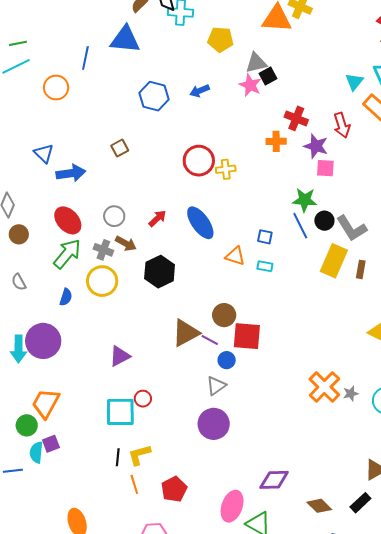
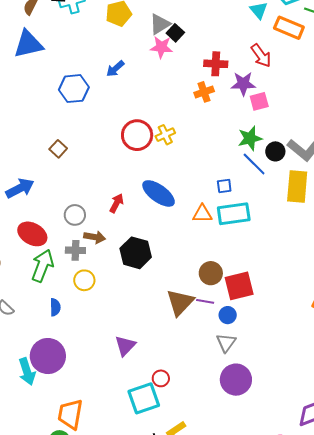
cyan rectangle: (265, 266) -> (234, 214), size x2.0
yellow circle: (102, 281) -> (84, 280), size x0.7

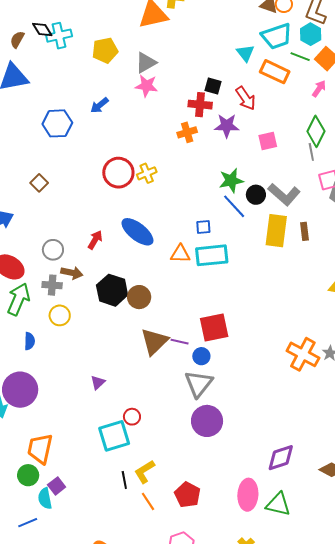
black square: (175, 33) -> (213, 86), moved, turned -30
pink square: (259, 101) -> (268, 141), moved
brown circle: (211, 273) -> (139, 297), moved
gray triangle: (226, 343) -> (199, 384), size x1.4
purple triangle: (125, 346) -> (98, 382), size x0.7

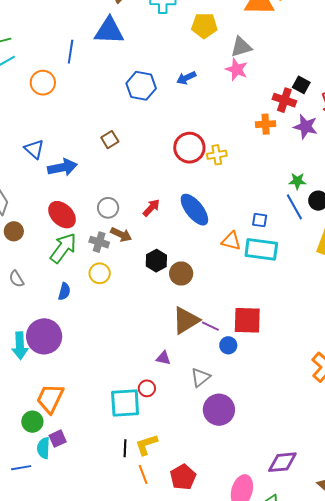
green star: (231, 181) -> (297, 181), size x0.7
black hexagon: (112, 290) -> (156, 261), size x0.7
purple triangle: (98, 382) -> (163, 358), moved, turned 42
gray triangle: (199, 384) -> (200, 377), moved, size x0.7

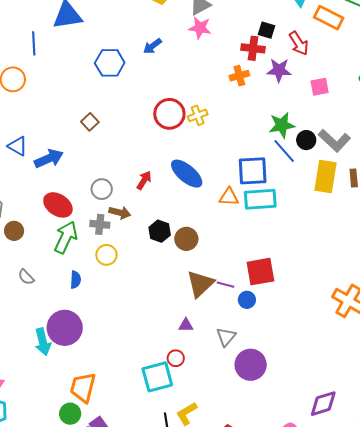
green star: (297, 181) -> (282, 125), size x1.5
blue square: (260, 220) -> (253, 171), size x2.0

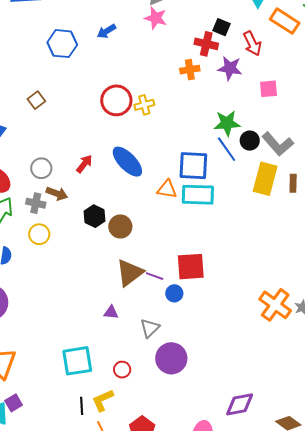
red circle: (176, 358) -> (122, 370), moved

